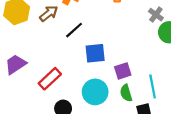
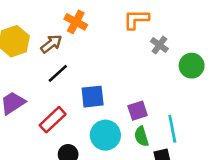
gray cross: (156, 15) -> (159, 45), moved
black line: (74, 30) -> (58, 73), moved
blue square: (95, 53) -> (93, 97), moved

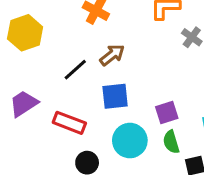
brown arrow: (51, 44) -> (112, 55), moved
red rectangle: (53, 120) -> (69, 123), turned 64

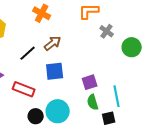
cyan circle: (130, 141) -> (58, 111), moved

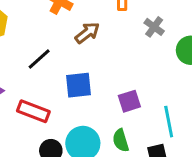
brown arrow: (53, 43) -> (87, 33), moved
green semicircle: (93, 102) -> (121, 140), moved

